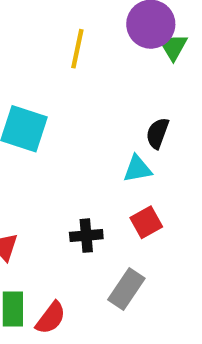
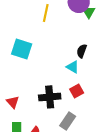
cyan triangle: (137, 169) -> (73, 67), turned 40
black cross: (86, 236) -> (50, 97), size x1.5

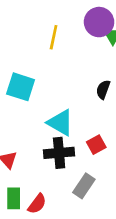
cyan triangle: (73, 67) -> (60, 123), moved, size x1.5

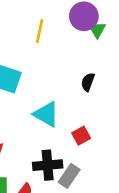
black cross: (59, 153) -> (48, 165), moved

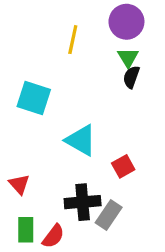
green triangle: (97, 30) -> (128, 57), moved
black semicircle: (88, 82) -> (131, 77), moved

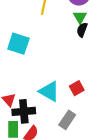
cyan triangle: (81, 140) -> (49, 91), moved
black cross: (83, 202) -> (24, 111), moved

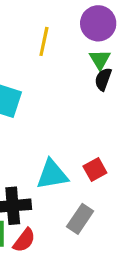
cyan triangle: (49, 91) -> (52, 175), turned -40

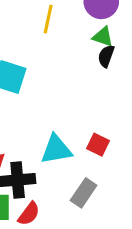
green triangle: (100, 60) -> (103, 37), turned -40
red square: (95, 170) -> (98, 145), turned -35

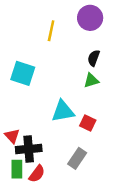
green triangle: (103, 37) -> (91, 80), moved, turned -35
cyan triangle: (56, 149) -> (63, 111), moved

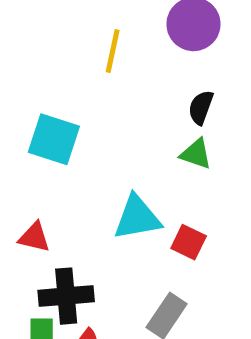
green triangle: (91, 80) -> (196, 154), turned 35
red triangle: (12, 136) -> (34, 237), moved, turned -35

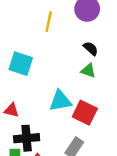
black semicircle: (201, 107) -> (91, 49), turned 112
red square: (189, 242) -> (85, 113), size x1.5

